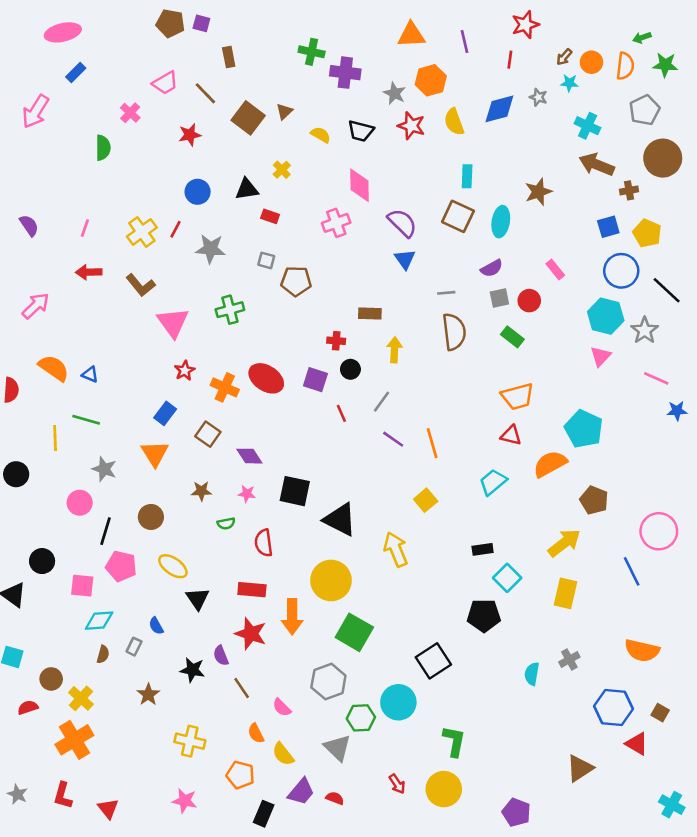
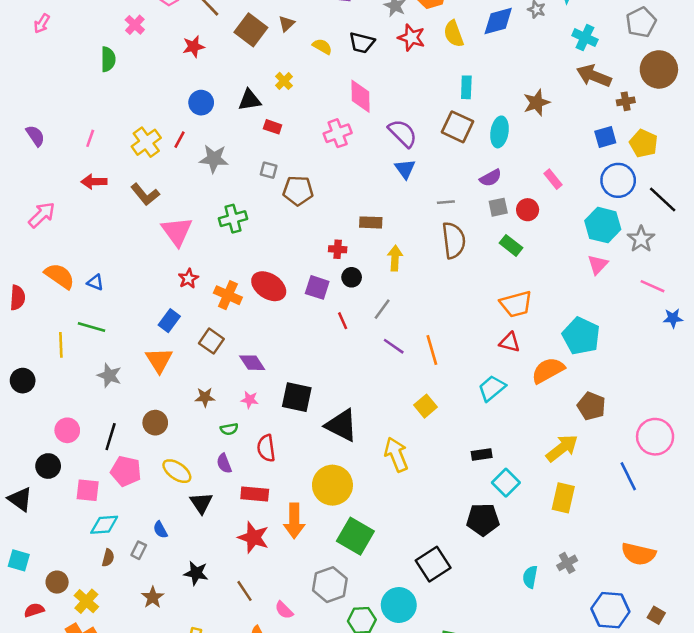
pink arrow: (36, 111) -> (42, 24), size x0.6
pink circle: (80, 503) -> (67, 430), moved
purple semicircle: (221, 656) -> (224, 463), moved

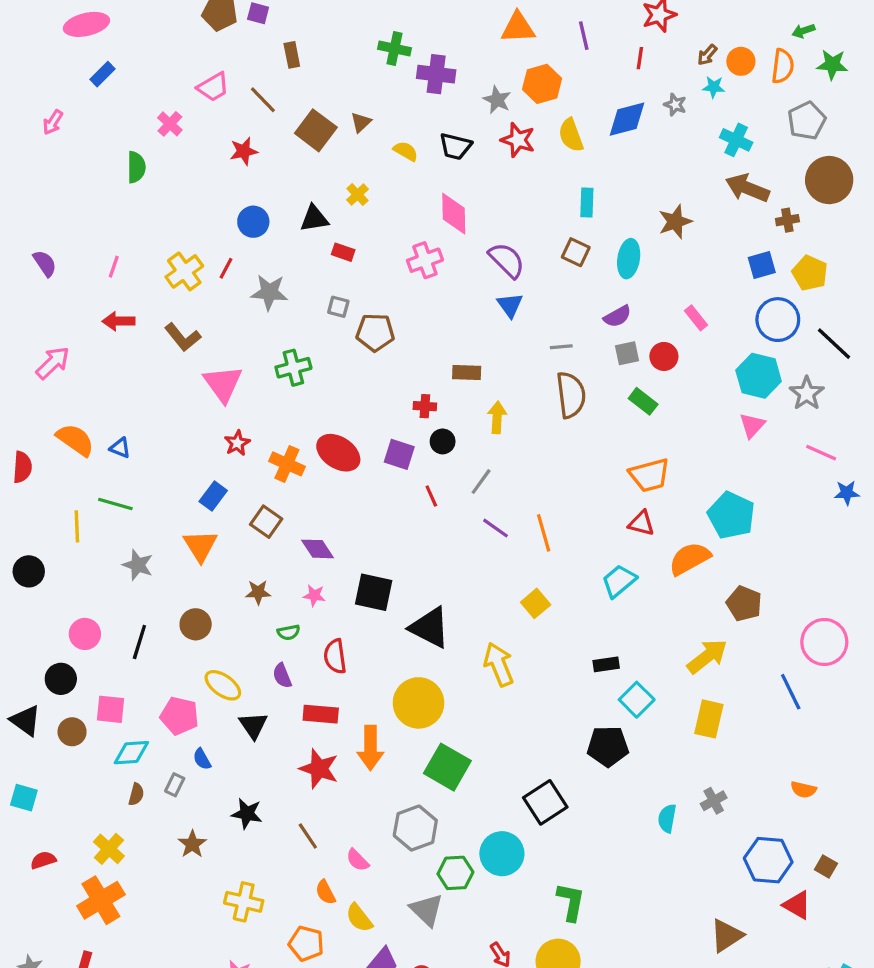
brown square: (457, 127) -> (576, 252), size x0.7
pink pentagon: (126, 471) -> (180, 716), moved
orange semicircle: (638, 554) -> (803, 790), size x0.6
brown circle: (57, 582) -> (72, 732), moved

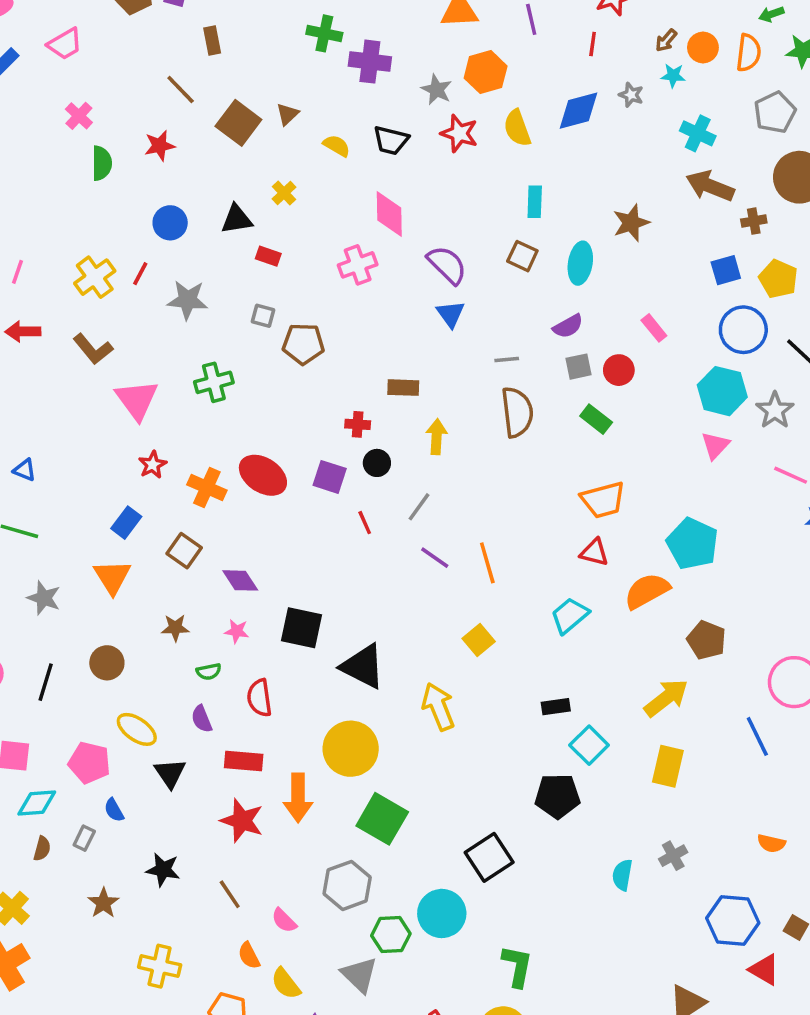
pink trapezoid: (213, 87) -> (65, 44), moved
green semicircle: (136, 167) -> (102, 163), moved

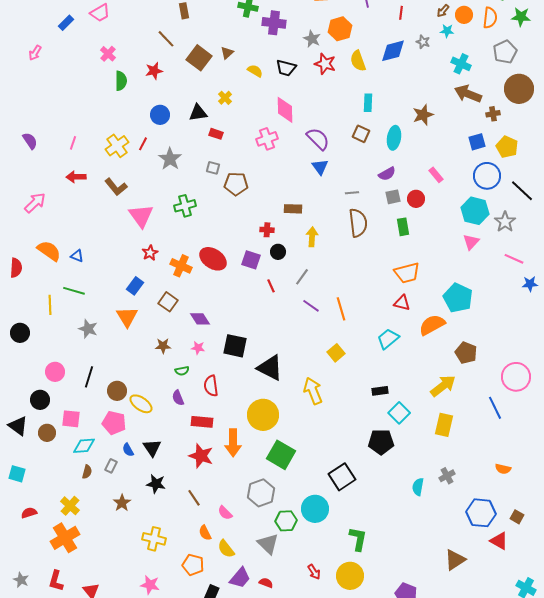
gray star: (188, 300) -> (170, 159), turned 30
green rectangle: (596, 419) -> (403, 227), turned 42
brown circle: (107, 663) -> (117, 391), moved
black triangle: (170, 773) -> (152, 448), moved

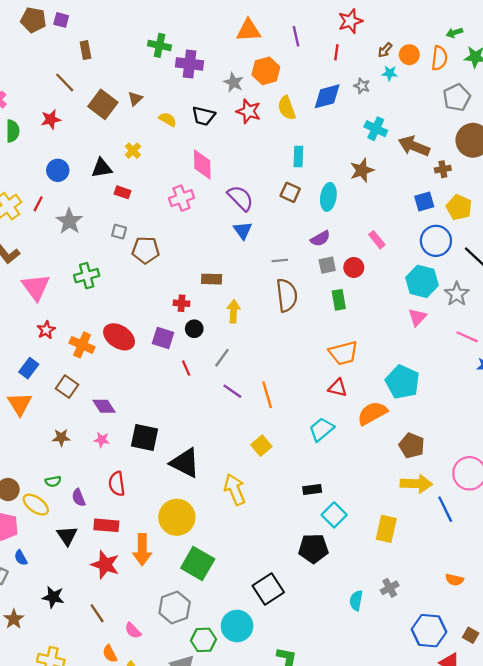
cyan cross: (461, 64) -> (376, 129), moved
green semicircle: (182, 371) -> (53, 481), moved
yellow arrow: (443, 386) -> (416, 484), moved, turned 40
black triangle: (152, 448) -> (67, 536), moved

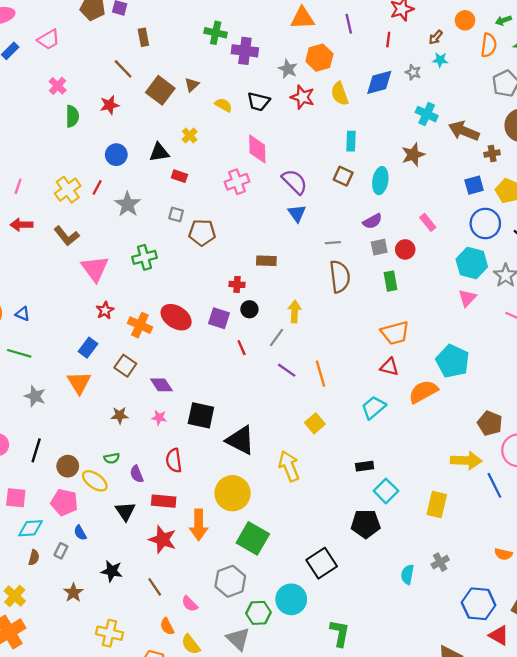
orange circle: (409, 55) -> (465, 20), moved
yellow arrow: (234, 311) -> (295, 312), moved
brown pentagon: (412, 446) -> (490, 423), moved

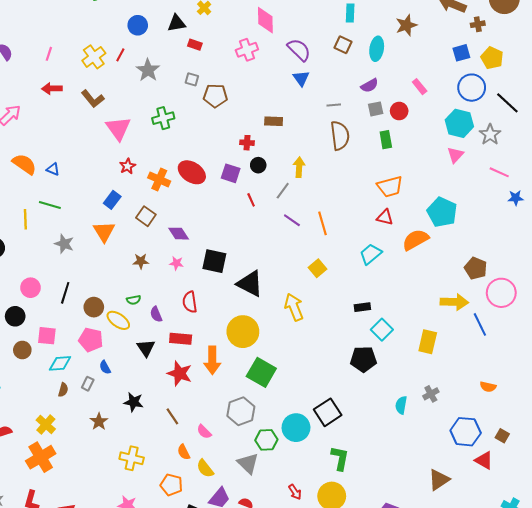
black square: (322, 563) -> (328, 412), moved

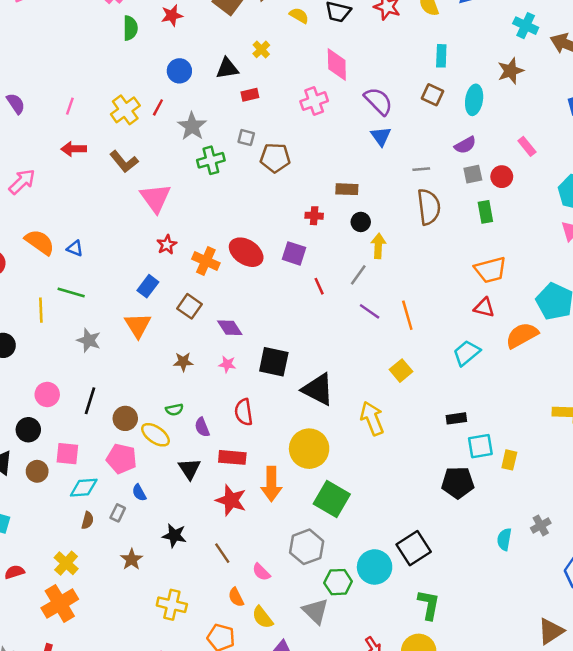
red rectangle: (195, 45) -> (250, 95), turned -32
green cross: (163, 118) -> (211, 160), moved
black circle: (258, 165) -> (361, 222), moved
cyan square: (382, 330) -> (480, 446), turned 35
yellow rectangle: (428, 342) -> (509, 460), moved, size x0.7

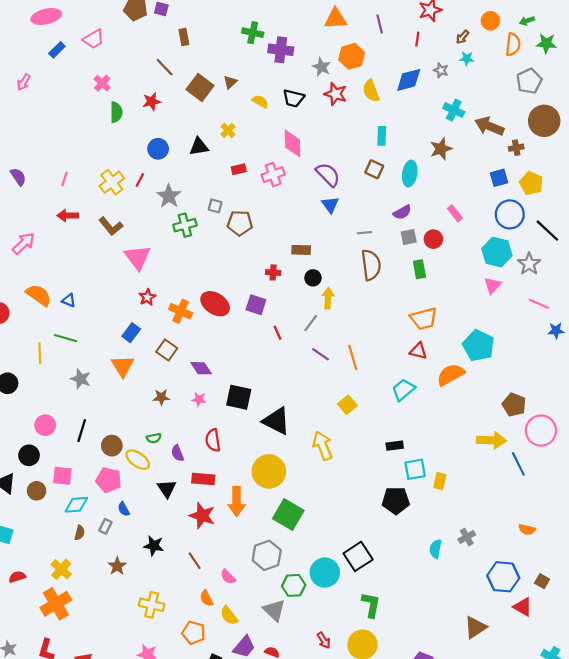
red rectangle: (250, 95) -> (239, 169), moved

